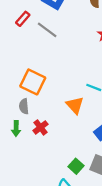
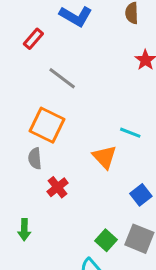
gray line: (47, 30) -> (62, 78), moved
green arrow: (16, 129) -> (24, 230), moved

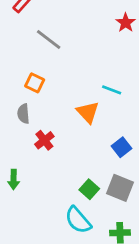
orange square: (47, 125) -> (35, 83), size x0.6

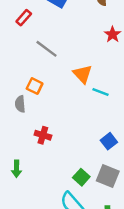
orange triangle: (88, 112) -> (83, 74), moved
gray semicircle: (23, 114) -> (20, 104), moved
red cross: (44, 140) -> (43, 135), turned -35

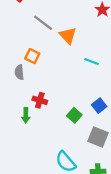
orange triangle: (83, 74) -> (68, 36), moved
green arrow: (17, 169) -> (26, 115), moved
green square: (81, 177) -> (74, 115), moved

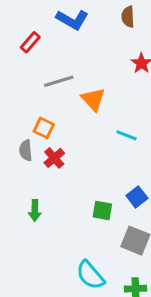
gray line: (43, 23) -> (59, 81), turned -54
red cross: (40, 100) -> (54, 158), moved, turned 32
green square: (74, 115) -> (102, 210), turned -32

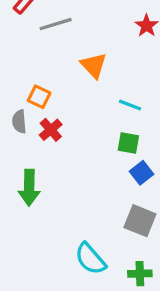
gray line: (59, 81) -> (56, 24), moved
green arrow: (35, 210) -> (29, 188), size x1.5
green square: (102, 210) -> (128, 143), moved

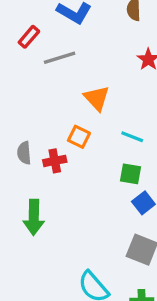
orange square: (39, 97) -> (79, 137), moved
red cross: (51, 130) -> (55, 161), turned 30

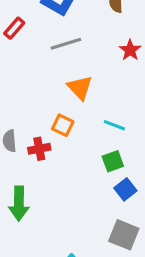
gray line: (60, 58) -> (66, 44), moved
green square: (131, 174) -> (113, 161), turned -30

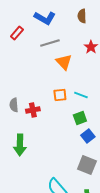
orange triangle: (80, 88) -> (64, 62), moved
orange square: (63, 125) -> (60, 95), moved, turned -32

